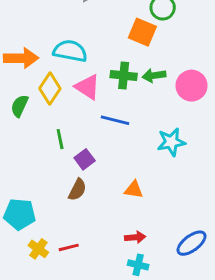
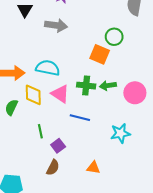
yellow diamond: (50, 89) -> (33, 95), turned -35

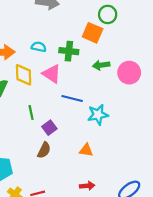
cyan semicircle: (48, 68) -> (39, 47), size x0.6
green cross: (86, 86) -> (69, 51), moved
cyan star: (120, 133) -> (98, 115), moved

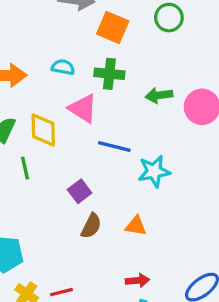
orange square: (93, 33) -> (113, 27), moved
yellow diamond: (24, 75) -> (43, 130), moved
green line: (31, 113) -> (25, 168), moved
brown semicircle: (44, 150) -> (91, 226), moved

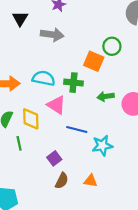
orange square: (113, 27) -> (94, 61), moved
cyan semicircle: (63, 67) -> (44, 78), size x1.5

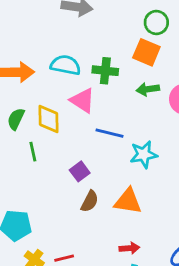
orange square: (94, 61) -> (146, 52), moved
orange triangle: (91, 181) -> (128, 201), size x1.5

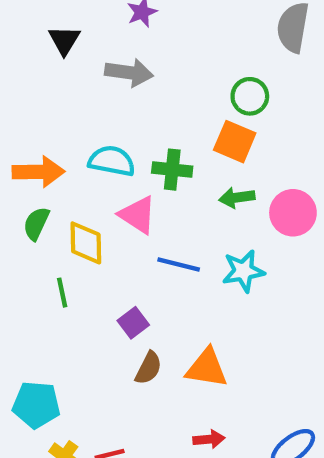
green semicircle: (16, 119) -> (36, 224), moved
cyan star: (144, 154) -> (243, 271), moved

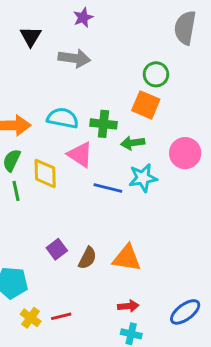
green arrow: (237, 198) -> (133, 143), moved
cyan star: (243, 271) -> (143, 178), moved
green line: (62, 293) -> (16, 191), moved
purple square: (133, 323) -> (57, 249), moved

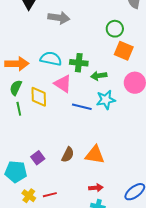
orange square: (146, 105) -> (124, 51), moved
purple square: (57, 249) -> (38, 158), moved

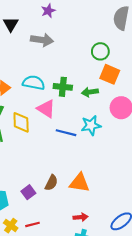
green arrow: (99, 76) -> (90, 92), moved
purple square: (38, 158) -> (28, 192), moved

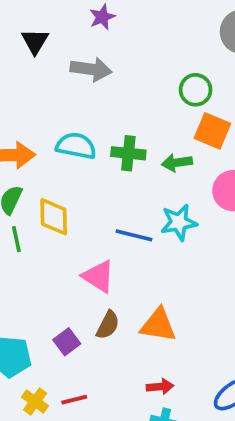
pink triangle: (46, 109) -> (98, 276), moved

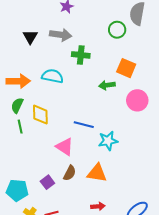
black triangle: (35, 41) -> (30, 37), moved
green circle: (196, 90) -> (117, 30), moved
green cross: (128, 153) -> (81, 55), moved
cyan star: (179, 222) -> (108, 141), moved

